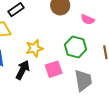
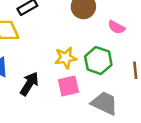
yellow star: (34, 48) -> (66, 58), moved
gray trapezoid: (83, 80) -> (104, 103), turned -60

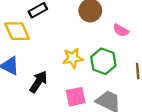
pink square: (68, 86) -> (76, 97), moved

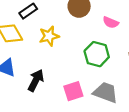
yellow star: (73, 58) -> (49, 36), moved

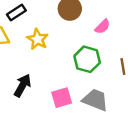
pink semicircle: (111, 22) -> (102, 26), turned -70
yellow star: (49, 36) -> (38, 39), turned -30

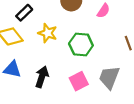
green hexagon: (87, 59) -> (81, 44), moved
gray trapezoid: (95, 100) -> (109, 77), turned -80

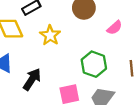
green hexagon: (81, 44) -> (94, 64), moved

